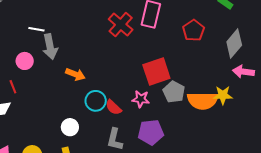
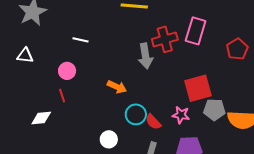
red cross: (121, 24) -> (165, 39), turned 30
gray arrow: (50, 47) -> (145, 56), moved
red line: (13, 87) -> (62, 96), moved
gray pentagon: (174, 92) -> (214, 110), turned -30

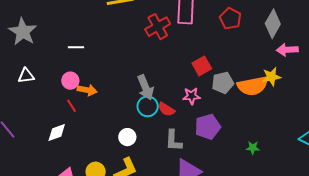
gray arrow: (145, 56) -> (145, 87), moved
orange arrow: (117, 87) -> (87, 90), moved
red square: (198, 88) -> (202, 66), size x0.7

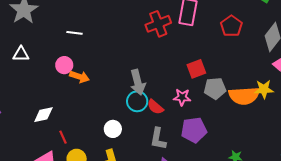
red line: (71, 106) -> (63, 137), moved

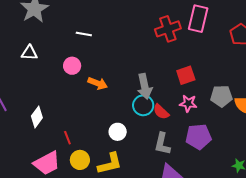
red square: (196, 69) -> (186, 75), moved
orange arrow: (80, 77) -> (98, 83), moved
white diamond: (43, 115) -> (37, 117), moved, turned -45

